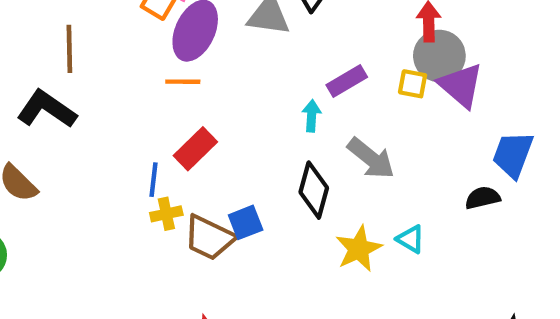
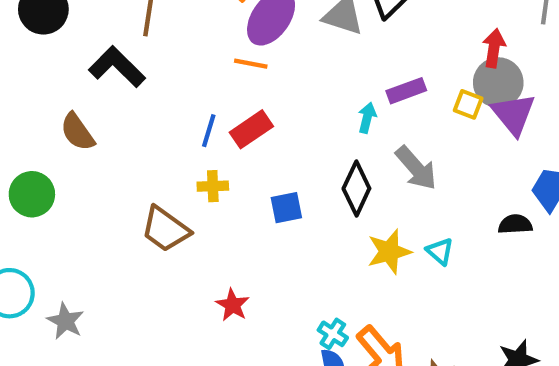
blue line: (153, 180) -> (209, 131), moved
brown trapezoid: (209, 238) -> (165, 229), moved

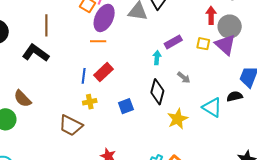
gray circle: (498, 83) -> (230, 26), moved
brown semicircle: (77, 132) -> (23, 99), moved
gray arrow: (416, 168) -> (184, 78), size x0.6
cyan triangle: (440, 251) -> (212, 107), moved, size x1.5

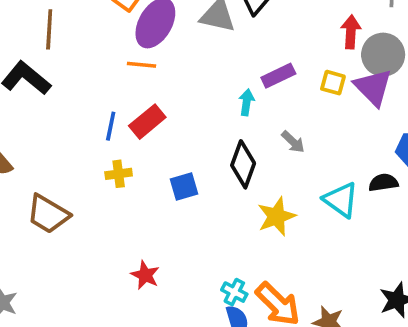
brown trapezoid: (71, 126) -> (48, 214), moved

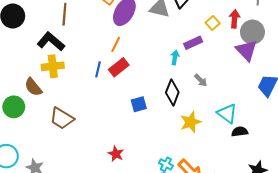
orange line: (142, 65) -> (116, 44), moved, turned -70
yellow square: (333, 83) -> (213, 23), moved, turned 32
yellow cross: (119, 174) -> (53, 66), moved, size x1.5
black semicircle: (383, 183) -> (240, 132), moved

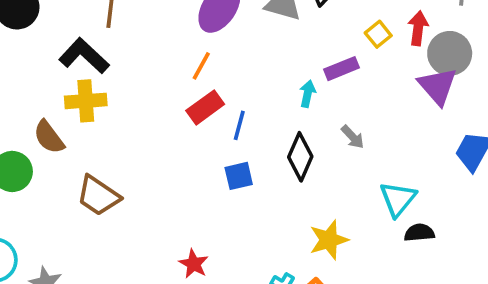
blue line: (98, 69) -> (239, 125), moved
cyan triangle: (227, 113) -> (398, 199), turned 30
yellow star: (191, 122) -> (329, 240), moved

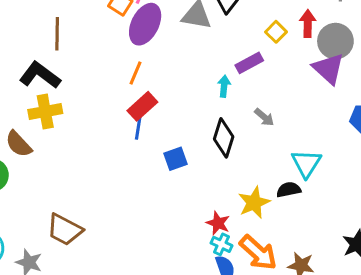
blue line: (239, 125) -> (138, 128), moved
brown trapezoid: (98, 196) -> (65, 230), moved
black semicircle: (419, 233) -> (289, 190), moved
red star: (194, 264) -> (218, 223), moved

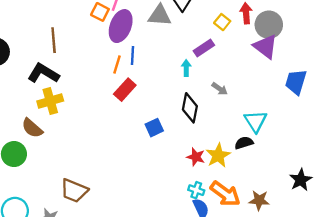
blue line: (138, 128) -> (133, 55), moved
red star: (218, 223) -> (196, 157), moved

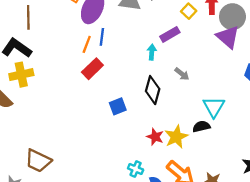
cyan cross: (196, 190) -> (136, 169), moved

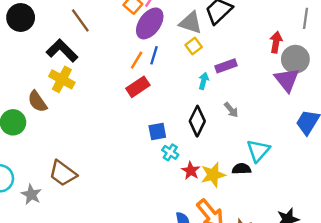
yellow square: (189, 11) -> (194, 46), moved
brown line: (28, 17) -> (80, 20), turned -45
yellow cross: (21, 75) -> (62, 79), turned 30
cyan cross: (136, 169) -> (170, 152), moved

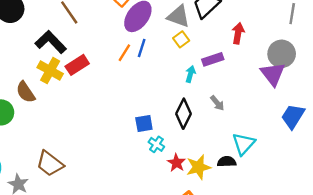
red arrow: (276, 42) -> (238, 33), moved
red rectangle: (138, 87) -> (77, 65), moved

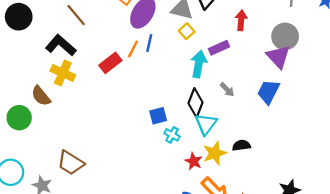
red rectangle: (77, 65) -> (110, 63), moved
cyan arrow: (190, 74) -> (199, 64), size x1.6
blue trapezoid: (293, 116) -> (268, 92), moved
cyan triangle: (244, 144) -> (206, 124), moved
red star: (176, 163) -> (194, 161), moved

